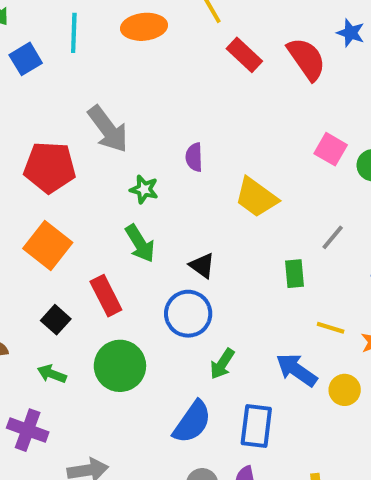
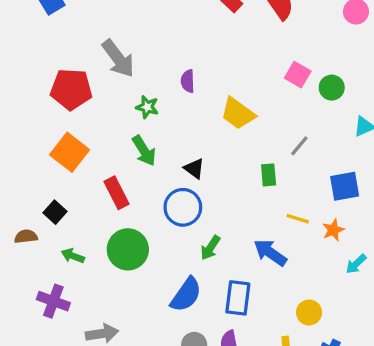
black square: (56, 320) -> (55, 212), moved
yellow circle: (345, 390) -> (309, 312), moved

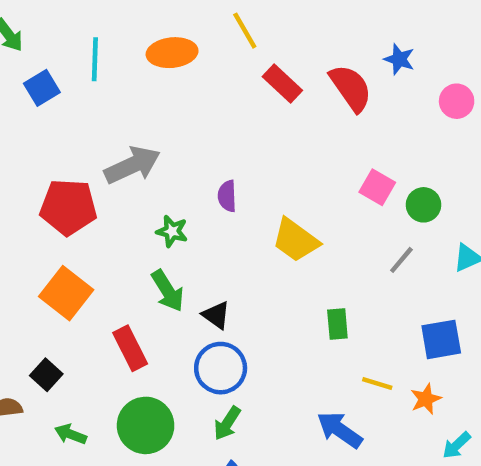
gray arrow: (118, 58) -> (132, 165), turned -78
gray line: (299, 146) -> (401, 260), moved
black triangle: (194, 168) -> (216, 315), moved
green arrow: (210, 248) -> (227, 423), moved

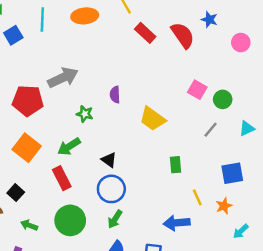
green arrow: (168, 291) -> (69, 147), moved, turned 90
yellow line: (377, 384) -> (197, 197), turned 49
blue arrow: (340, 430) -> (177, 223), turned -40

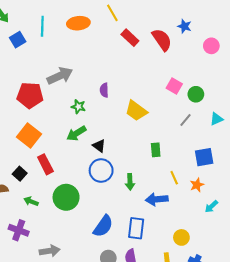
green arrow: (69, 147) -> (76, 133), moved
red rectangle: (62, 178) -> (45, 164), moved
green arrow: (115, 219) -> (130, 182), moved, turned -35

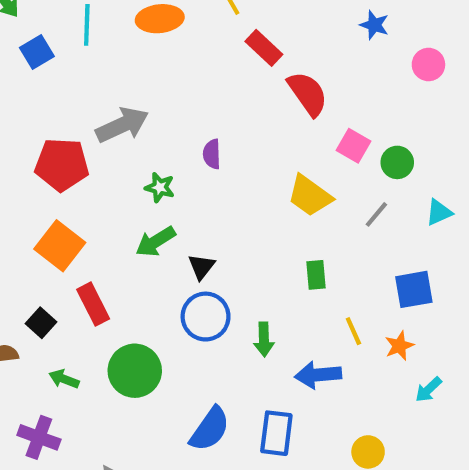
red semicircle: (162, 40) -> (308, 94), moved
yellow trapezoid: (136, 111) -> (310, 196), moved
black triangle: (99, 146) -> (201, 267), turned 32

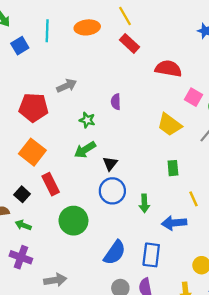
red rectangle: (264, 48) -> (129, 43), moved
red semicircle: (308, 94) -> (168, 69), turned -45
gray arrow: (122, 125) -> (67, 86), size x0.7
green arrow: (64, 379) -> (23, 225), moved

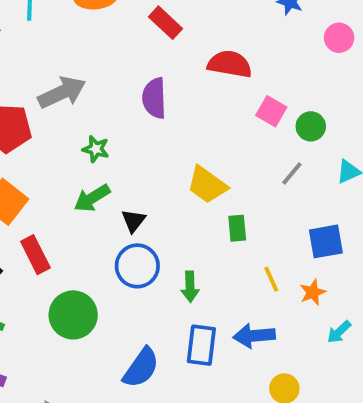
gray arrow: (67, 86) -> (62, 92), size x1.4
purple semicircle: (116, 102) -> (154, 98), moved, size x1.5
yellow trapezoid: (170, 125) -> (207, 185), moved
blue arrow: (174, 223) -> (254, 336), moved
blue rectangle: (151, 255) -> (201, 345), moved

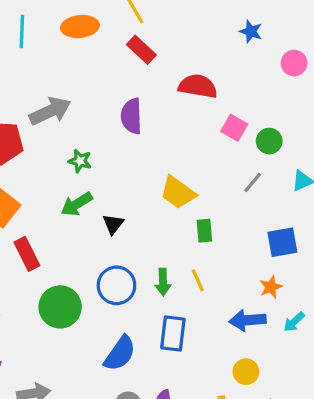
blue circle: (137, 266) -> (116, 285), moved
yellow line: (271, 279) -> (198, 280), moved
blue arrow: (254, 336) -> (248, 320), moved

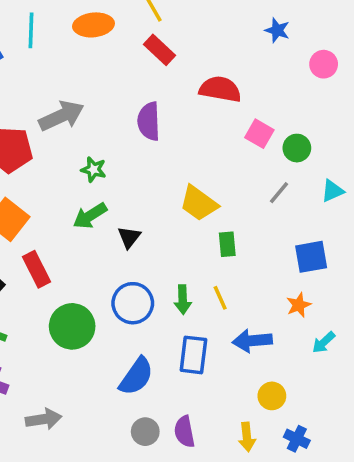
blue arrow: (248, 320) -> (252, 341), moved

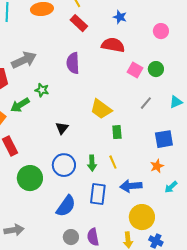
blue star: (277, 30) -> (120, 17), moved
pink circle: (324, 64) -> (161, 31), moved
green circle: (297, 148) -> (156, 69), moved
green arrow: (90, 216) -> (20, 105), moved
yellow circle: (272, 396) -> (142, 217), size x1.6

